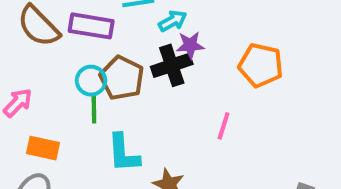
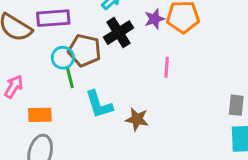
purple star: (190, 45) -> (155, 19), moved

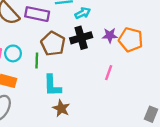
cyan circle: (63, 58) -> (13, 53), moved
brown star: (137, 119) -> (61, 108), moved

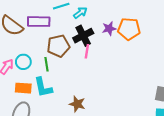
brown pentagon: (53, 44) -> (58, 46), turned -30
pink line: (109, 73) -> (87, 51), moved
cyan L-shape: (52, 86) -> (43, 87), moved

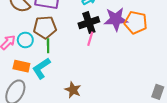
purple star: (109, 29) -> (116, 19), size x1.6
brown pentagon: (58, 46) -> (45, 27), moved
cyan L-shape: (43, 87) -> (41, 68), turned 60

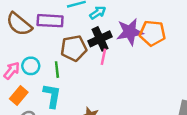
brown pentagon: (45, 27) -> (74, 48), moved
orange rectangle: (21, 66) -> (19, 96), moved, turned -56
cyan L-shape: (41, 68) -> (52, 96), turned 140

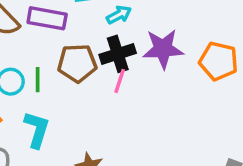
orange pentagon: (152, 33) -> (219, 61), moved
green line: (57, 70) -> (38, 80), moved

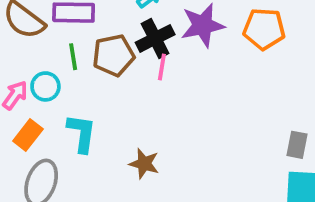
green line: (38, 80) -> (73, 57), moved

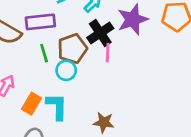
cyan circle: (45, 86) -> (66, 70), moved
orange rectangle: (28, 135) -> (31, 104), moved

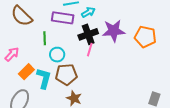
purple rectangle: (40, 22) -> (63, 18), moved
brown pentagon: (72, 49) -> (66, 74), moved

